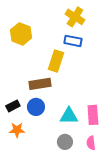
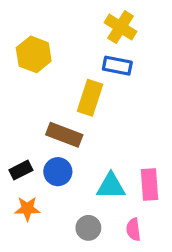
brown rectangle: (40, 84) -> (64, 135), turned 30
gray circle: (65, 142) -> (88, 228), moved
pink semicircle: (91, 143) -> (133, 229), moved

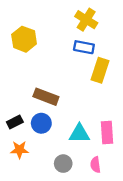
yellow rectangle: (90, 98) -> (100, 70), moved

